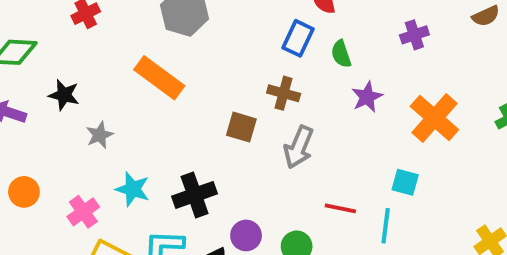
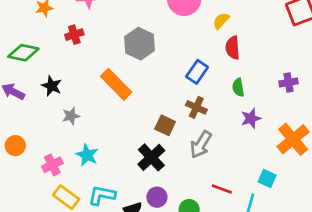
blue rectangle: (298, 38) -> (197, 72), moved
black cross: (195, 195) -> (151, 157), moved, turned -32

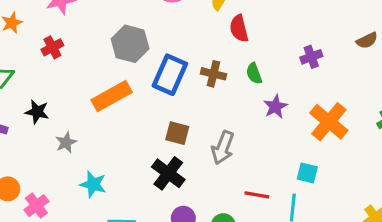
blue rectangle: (197, 72) -> (170, 75), moved, size x1.4
orange rectangle: (116, 84) -> (112, 96), turned -64
brown cross: (196, 107) -> (213, 74), moved
pink cross: (52, 165) -> (36, 206), moved

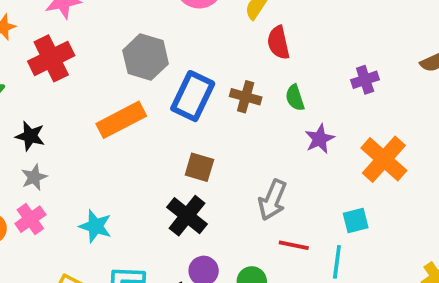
red cross: (52, 47) -> (51, 58), size x1.6
gray star: (66, 142) -> (34, 177), moved
gray arrow: (223, 148) -> (272, 200), moved
cyan square: (307, 173) -> (356, 220), turned -30
pink cross: (36, 206) -> (30, 219), moved

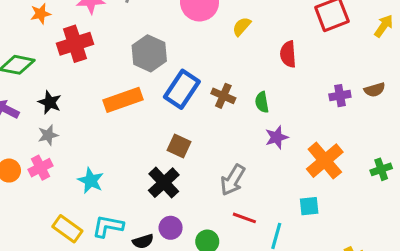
red semicircle: (278, 43) -> (288, 54), moved
purple cross: (365, 80) -> (340, 96), moved
cyan square: (356, 220) -> (309, 206), moved

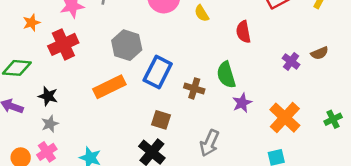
yellow semicircle: (242, 26) -> (202, 13), turned -66
brown cross: (223, 96) -> (194, 88), moved
purple cross: (340, 96) -> (291, 61), turned -36
green semicircle: (262, 102) -> (226, 75), size x1.5

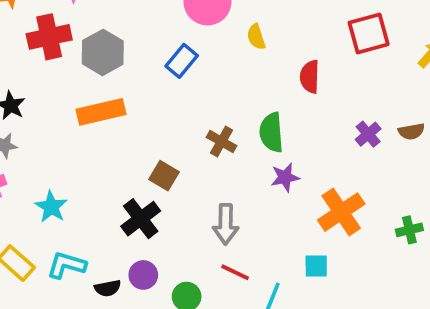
gray hexagon: (127, 45) -> (103, 52), moved
blue rectangle: (158, 72) -> (182, 61), moved, size x0.7
gray arrow: (209, 143) -> (226, 224), turned -36

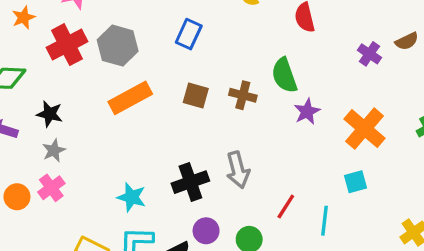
brown square: (164, 176) -> (196, 96), moved
cyan star: (51, 207) -> (132, 197), moved
black cross: (141, 219) -> (190, 182), turned 33
gray arrow: (226, 224) -> (238, 170), moved
red line: (235, 272) -> (286, 207), turned -68

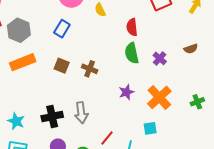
purple cross: (369, 54) -> (160, 58), moved
green semicircle: (284, 75) -> (132, 53), moved
purple star: (307, 112) -> (126, 92), moved

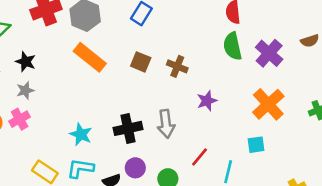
purple cross: (160, 58) -> (269, 53), size x1.5
orange rectangle: (23, 62) -> (90, 57), turned 60
purple star: (126, 92) -> (207, 101), moved

